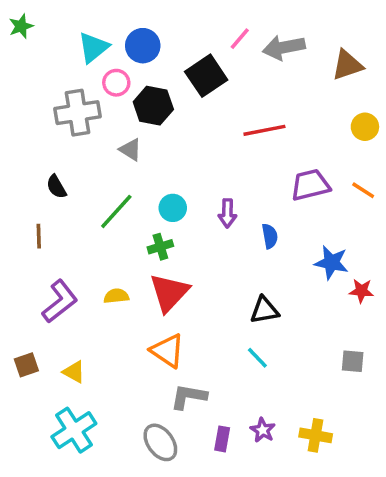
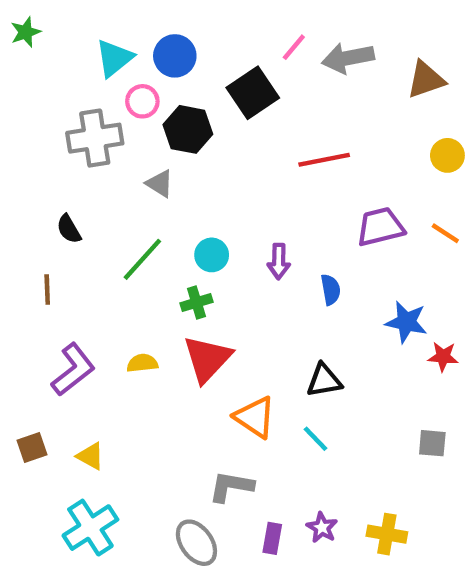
orange triangle: (167, 351) -> (255, 417), moved

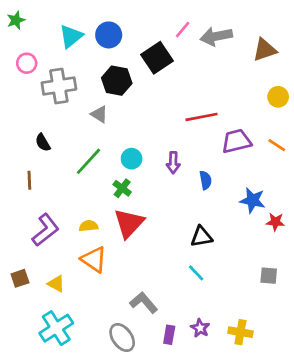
pink circle: (142, 101) -> (27, 63), moved
red line: (324, 160) -> (201, 117), moved
green cross: (196, 303) -> (122, 188), turned -36
orange triangle: (255, 417) -> (94, 260), moved
gray L-shape: (231, 486) -> (144, 303), turned 40

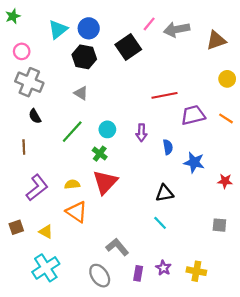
black hexagon: (117, 81) -> (84, 57), moved
gray cross: (59, 86) -> (29, 82), moved, turned 32
blue star: (253, 200) -> (194, 162), moved

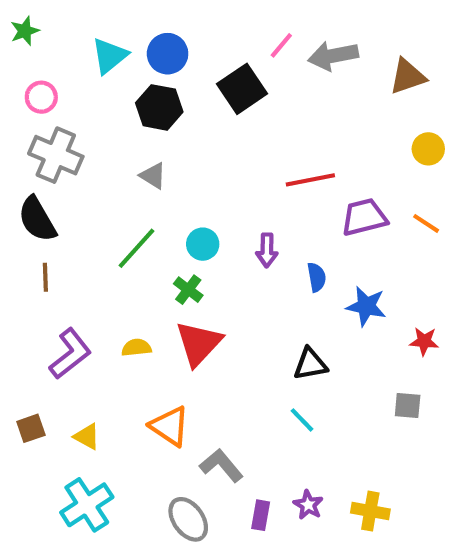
black semicircle: (35, 116) -> (37, 219), moved, size x1.6
orange triangle: (77, 212) -> (170, 426), moved
gray square: (219, 225) -> (408, 405), moved

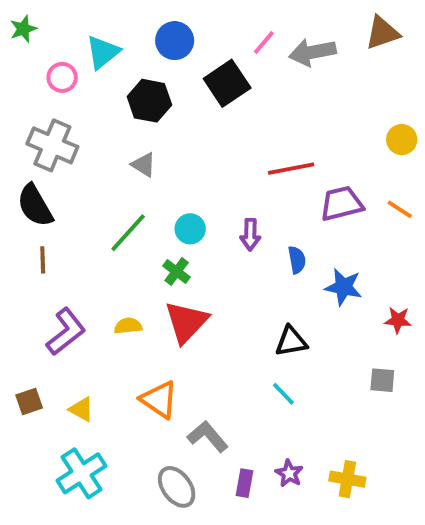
blue circle: (168, 54) -> (175, 41), moved
brown triangle: (408, 76) -> (382, 33), moved
pink circle: (41, 97) -> (62, 77), moved

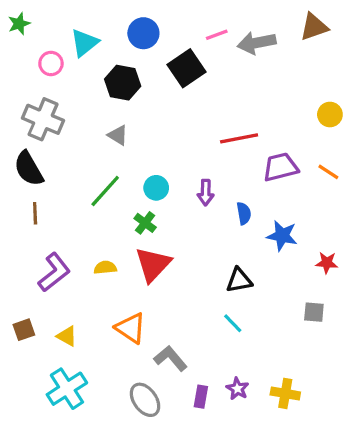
pink line: (264, 42) -> (217, 35), turned 30

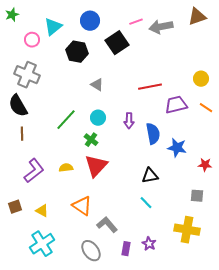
yellow circle: (330, 115) -> (201, 79), moved
gray triangle: (118, 135) -> (97, 85), moved
blue semicircle: (244, 213) -> (153, 134), size x1.5
yellow cross: (285, 393) -> (187, 230), moved, size x1.4

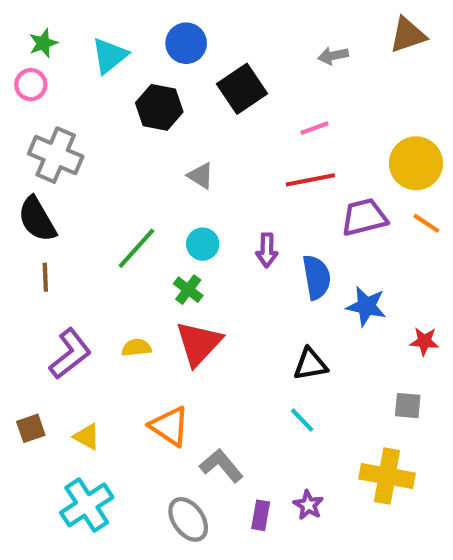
green star: (12, 15) -> (43, 43), moved
pink line: (136, 22) -> (315, 128), moved
gray arrow: (161, 27) -> (333, 56), size x0.6
pink circle: (32, 40) -> (31, 85), moved
yellow circle: (201, 79) -> (416, 163), size x1.6

